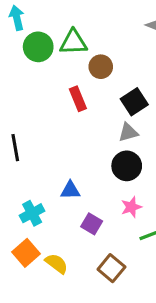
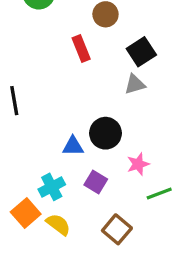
black circle: (127, 166) -> (105, 133), moved
cyan cross: (32, 213) -> (52, 187), moved

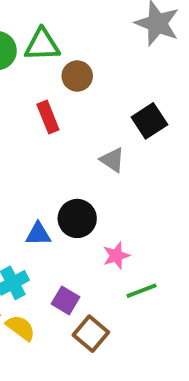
black square: (141, 52) -> (149, 121), moved
gray triangle: (135, 84) -> (112, 160), turned 50
purple square: (96, 182) -> (65, 300), moved

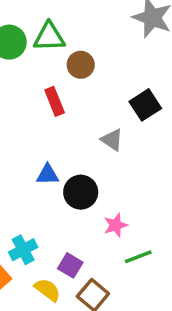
blue triangle: (38, 234) -> (48, 175), moved
yellow semicircle: (21, 328) -> (48, 290), moved

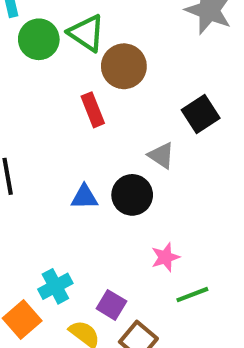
green triangle: (49, 37) -> (87, 33), turned 36
brown circle: (81, 65) -> (124, 66), size x1.4
black circle: (81, 192) -> (132, 195), moved

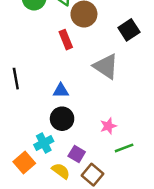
black square: (201, 114) -> (129, 30), moved
gray triangle: (161, 156) -> (106, 66), size x1.6
black circle: (132, 195) -> (62, 119), moved

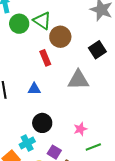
gray triangle: (106, 66) -> (78, 80), turned -35
blue triangle: (61, 91) -> (34, 89), moved

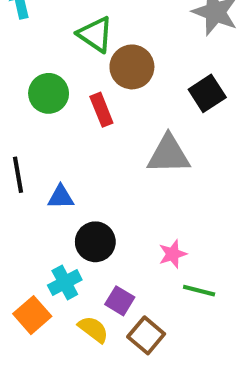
green circle: (19, 24) -> (49, 93), moved
blue triangle: (34, 89) -> (61, 197), moved
green line: (93, 147) -> (199, 291), turned 35

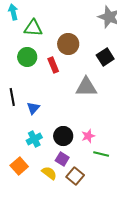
green triangle: (95, 34) -> (33, 28), moved, turned -30
blue triangle: (61, 197) -> (33, 108), turned -48
black circle: (95, 242) -> (63, 136), moved
cyan cross: (65, 283) -> (34, 139), moved

